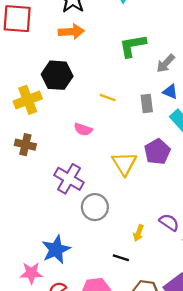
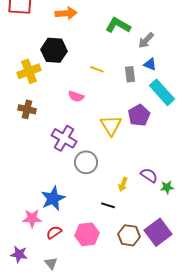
green L-shape: (133, 46) -> (118, 25), turned 40

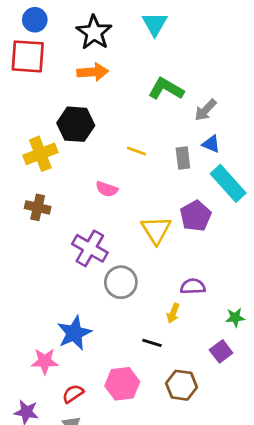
purple semicircle: (149, 175) -> (193, 286), moved, turned -36
red semicircle: (54, 232) -> (73, 394), moved
purple square: (158, 232) -> (221, 351), moved, size x0.6

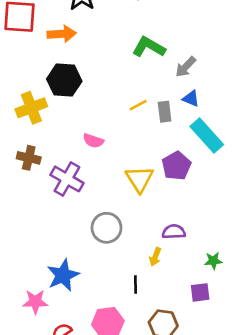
orange arrow: (93, 72) -> (62, 34), moved
yellow line: (136, 151) -> (138, 105), moved, turned -48
purple cross: (90, 248) -> (67, 179), moved
black line: (152, 343) -> (136, 284), turned 72
purple square: (221, 351) -> (200, 292), turned 30

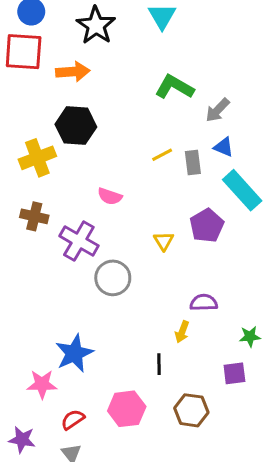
yellow triangle: (139, 179) -> (164, 241), size x0.6
gray circle: (106, 228) -> (113, 278), moved

